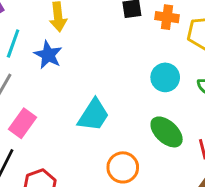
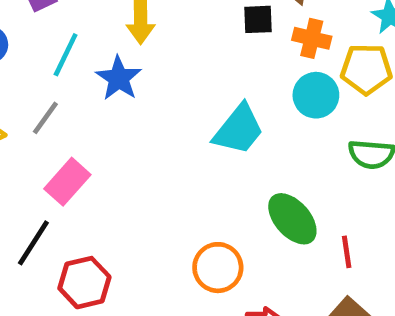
cyan circle: (165, 77) -> (316, 95), moved
cyan trapezoid: (93, 115) -> (239, 129), moved

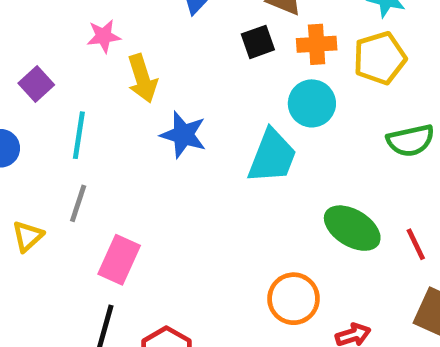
blue star: (119, 78) -> (183, 135), moved
cyan circle: (316, 95) -> (312, 103), moved

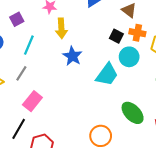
black square: (258, 42) -> (116, 36), moved, turned 32

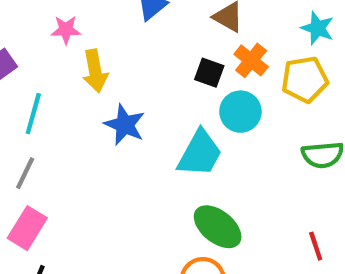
orange cross: (137, 33) -> (251, 60), turned 35
pink rectangle: (32, 101) -> (27, 228), moved
green ellipse: (133, 113) -> (218, 227), moved

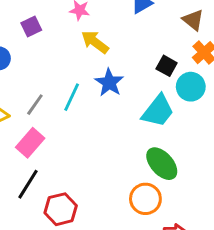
yellow arrow: (95, 71) -> (95, 42), turned 128
black square: (209, 73) -> (167, 66), moved
cyan line: (33, 114) -> (72, 97), moved

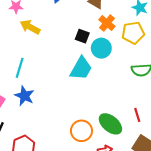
blue star: (109, 82) -> (24, 96), moved
green ellipse: (162, 164) -> (110, 124), moved

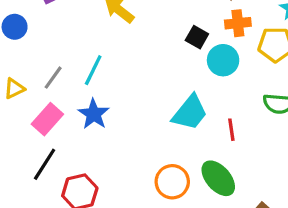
orange cross: (107, 23) -> (238, 23), turned 35
cyan trapezoid: (81, 68) -> (190, 113), moved
red line: (137, 115) -> (231, 130), moved

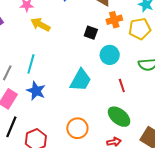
cyan circle: (223, 60) -> (110, 55), moved
cyan trapezoid: (190, 113) -> (81, 80), moved
orange circle: (172, 182) -> (77, 128), moved

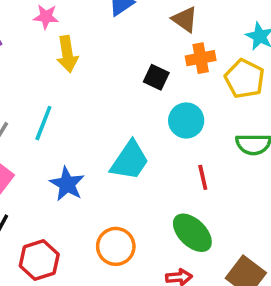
yellow arrow: (40, 25) -> (67, 54), turned -132
yellow pentagon: (140, 29) -> (245, 79), turned 30
blue star: (36, 91) -> (67, 184), moved

